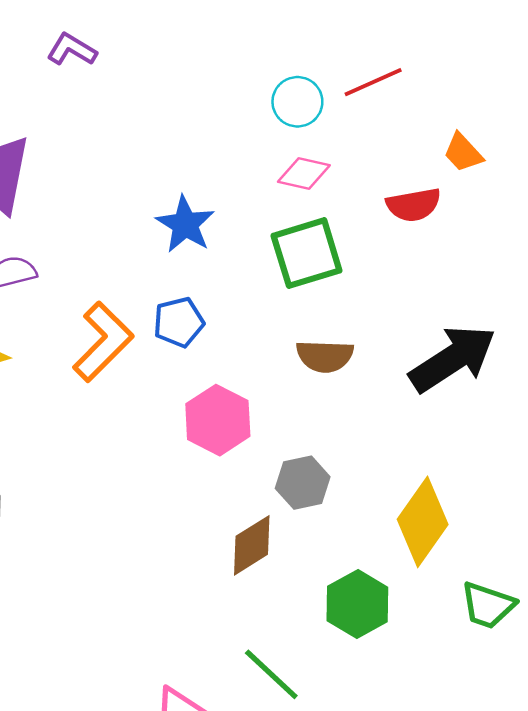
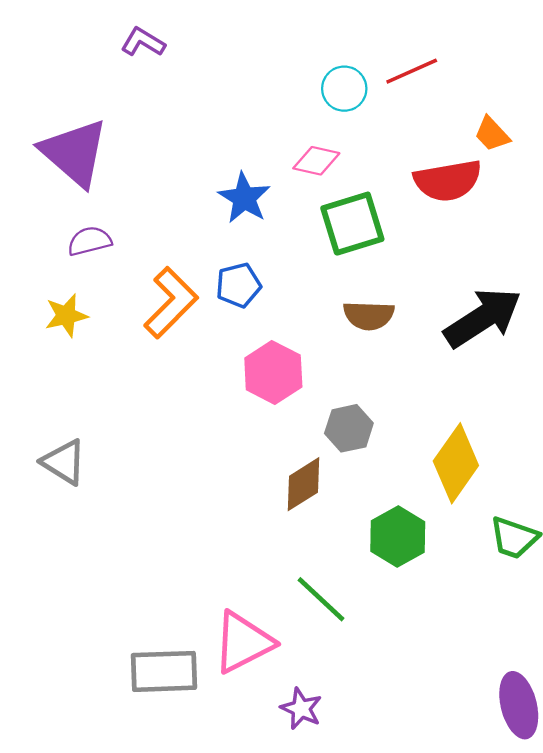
pink diamond: (304, 173) -> (316, 161), moved
red semicircle: (414, 205) -> (448, 181), size x1.4

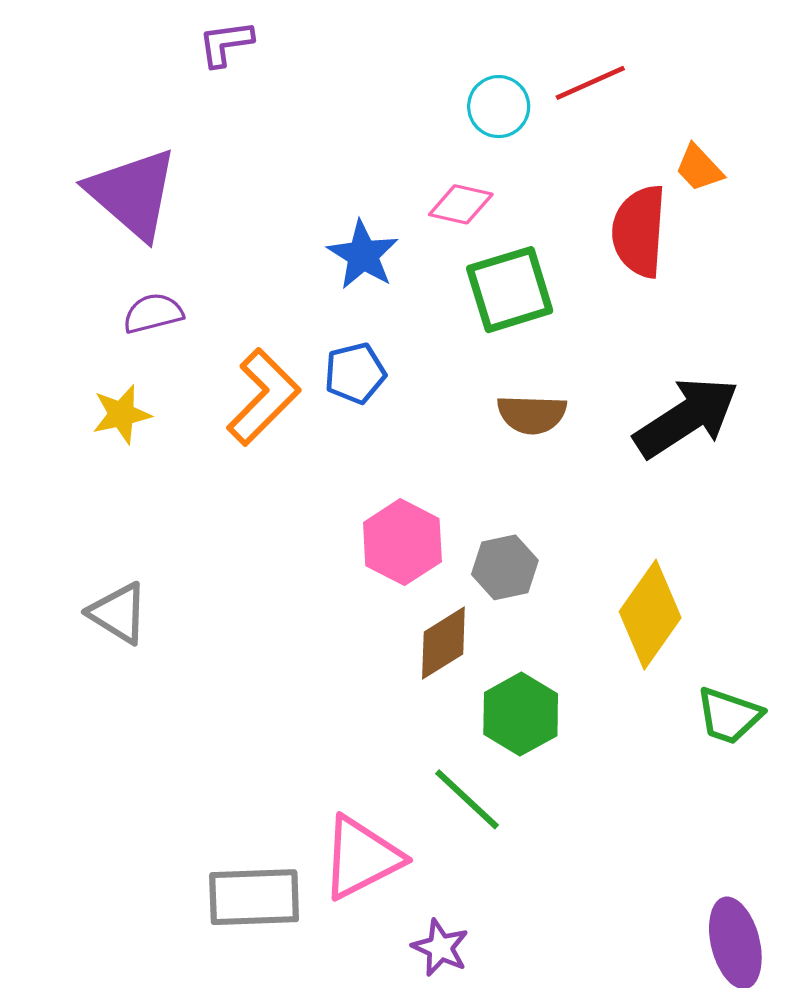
purple L-shape: (143, 42) -> (226, 43), turned -39
red semicircle: (448, 181) -> (639, 231), turned 104
pink hexagon: (273, 372) -> (402, 542), moved
green hexagon: (398, 537) -> (521, 714), moved

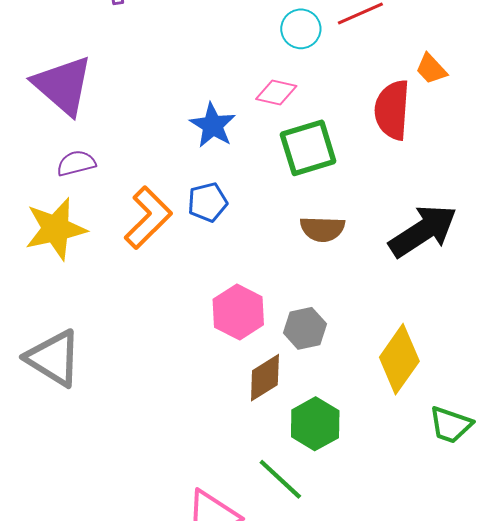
yellow star: (122, 414) -> (56, 229), size x1.6
gray triangle: (118, 613) -> (54, 358), size x1.4

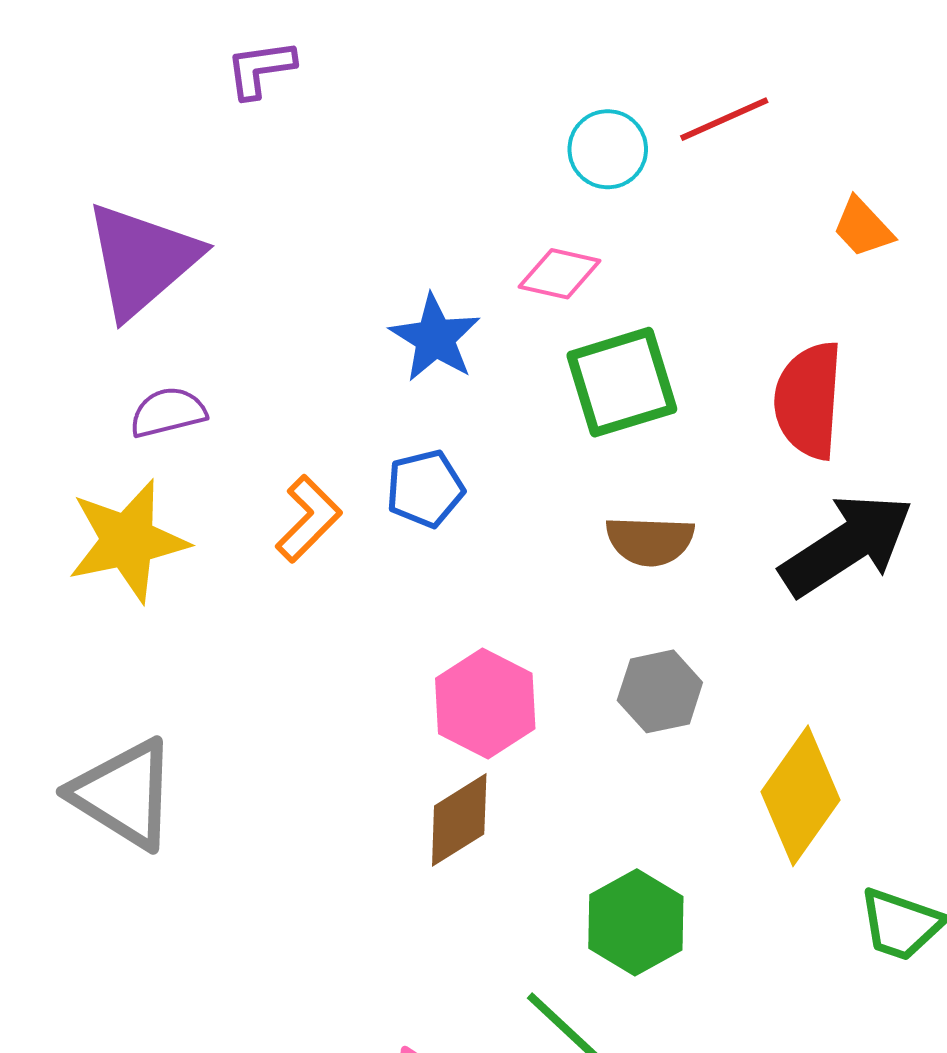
purple triangle: (63, 85) -> (142, 260), turned 38
red semicircle: (392, 110) -> (809, 400), moved
orange L-shape: (148, 218) -> (309, 519), size x0.7
gray hexagon: (305, 328) -> (660, 691), moved
brown diamond: (265, 378) -> (459, 820), moved

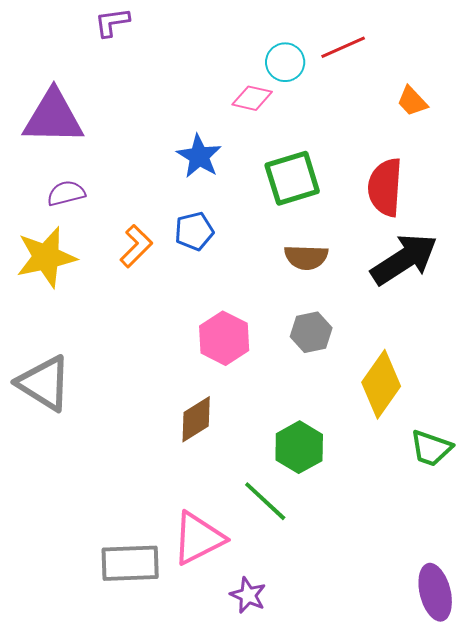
purple triangle: (142, 260) -> (53, 117), turned 42
pink diamond: (560, 274) -> (252, 98), moved
brown diamond: (459, 820) -> (196, 419), moved

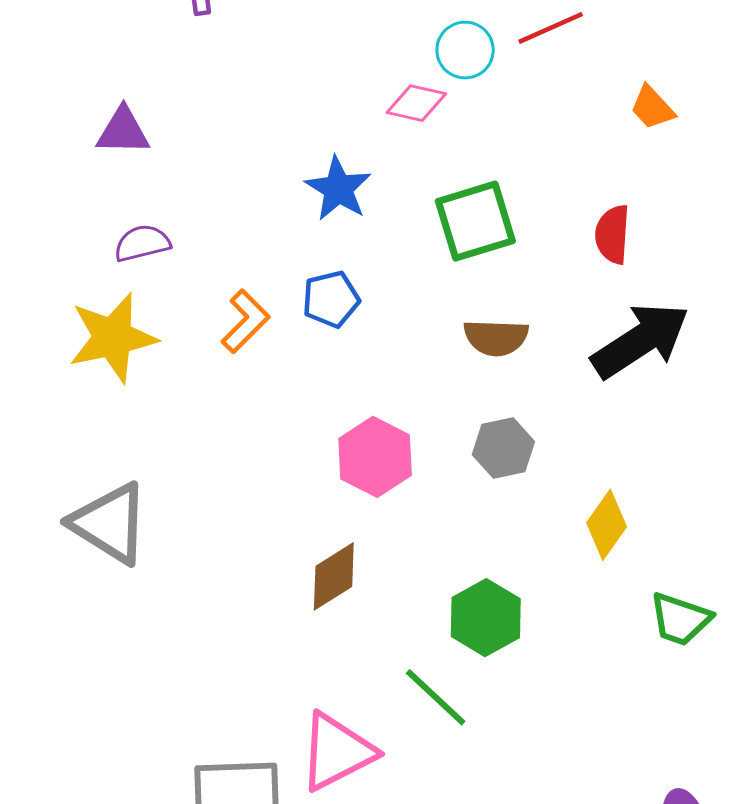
purple triangle: (53, 117) -> (123, 131), size x0.6
red semicircle: (385, 187) -> (612, 234), size x0.7
yellow diamond: (381, 384) -> (607, 525), size x0.7

